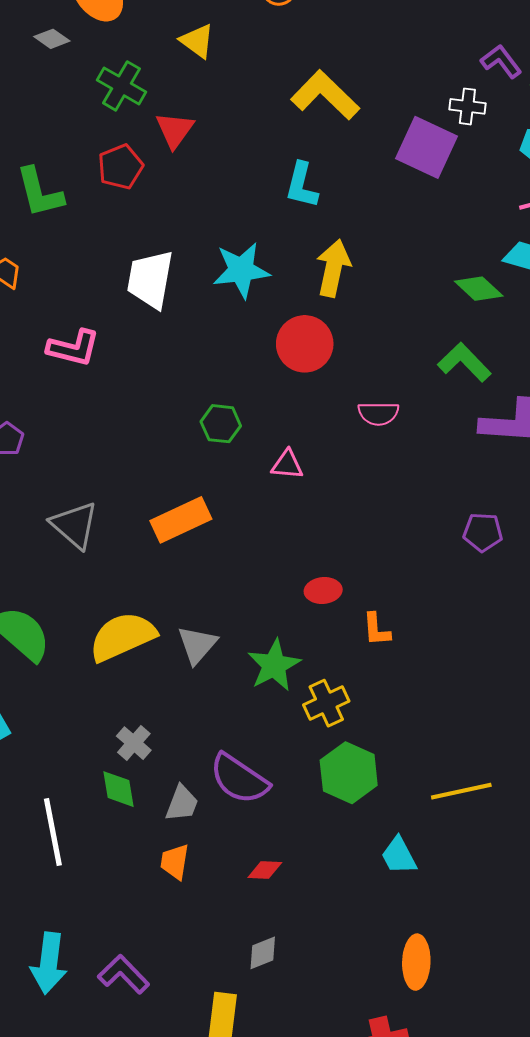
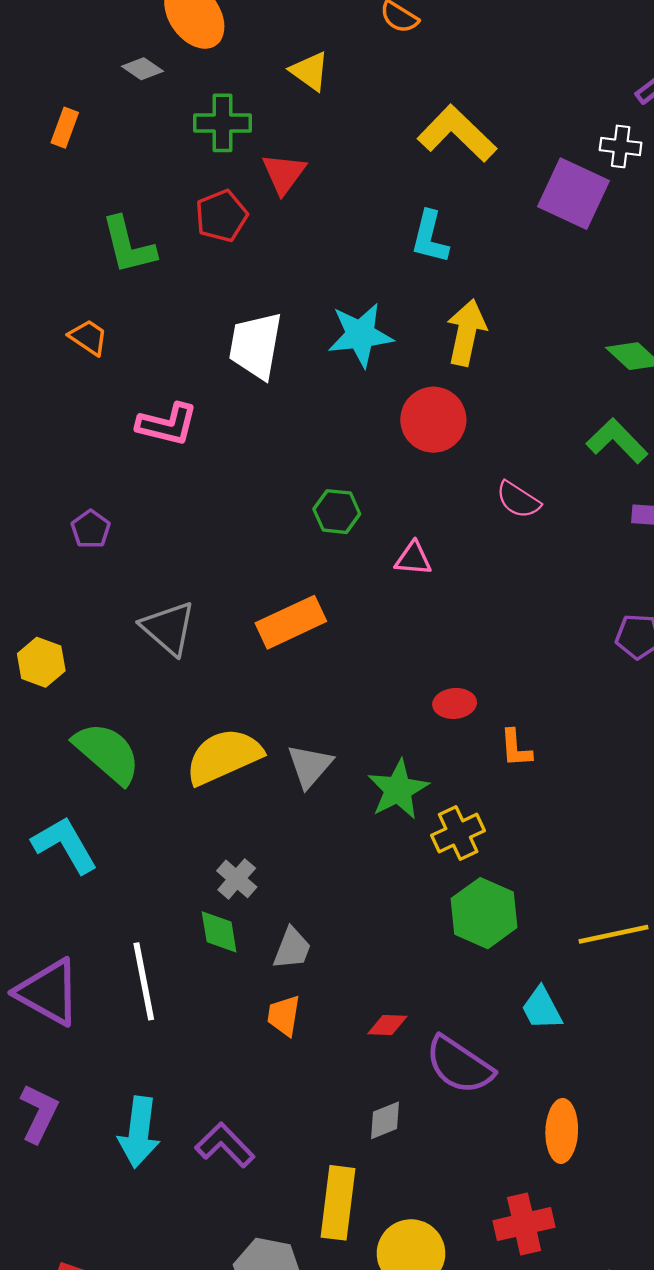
green cross: (122, 86) -> (223, 123), turned -30
pink semicircle: (378, 413) -> (518, 500), turned 33
purple semicircle: (239, 779) -> (459, 1065), moved

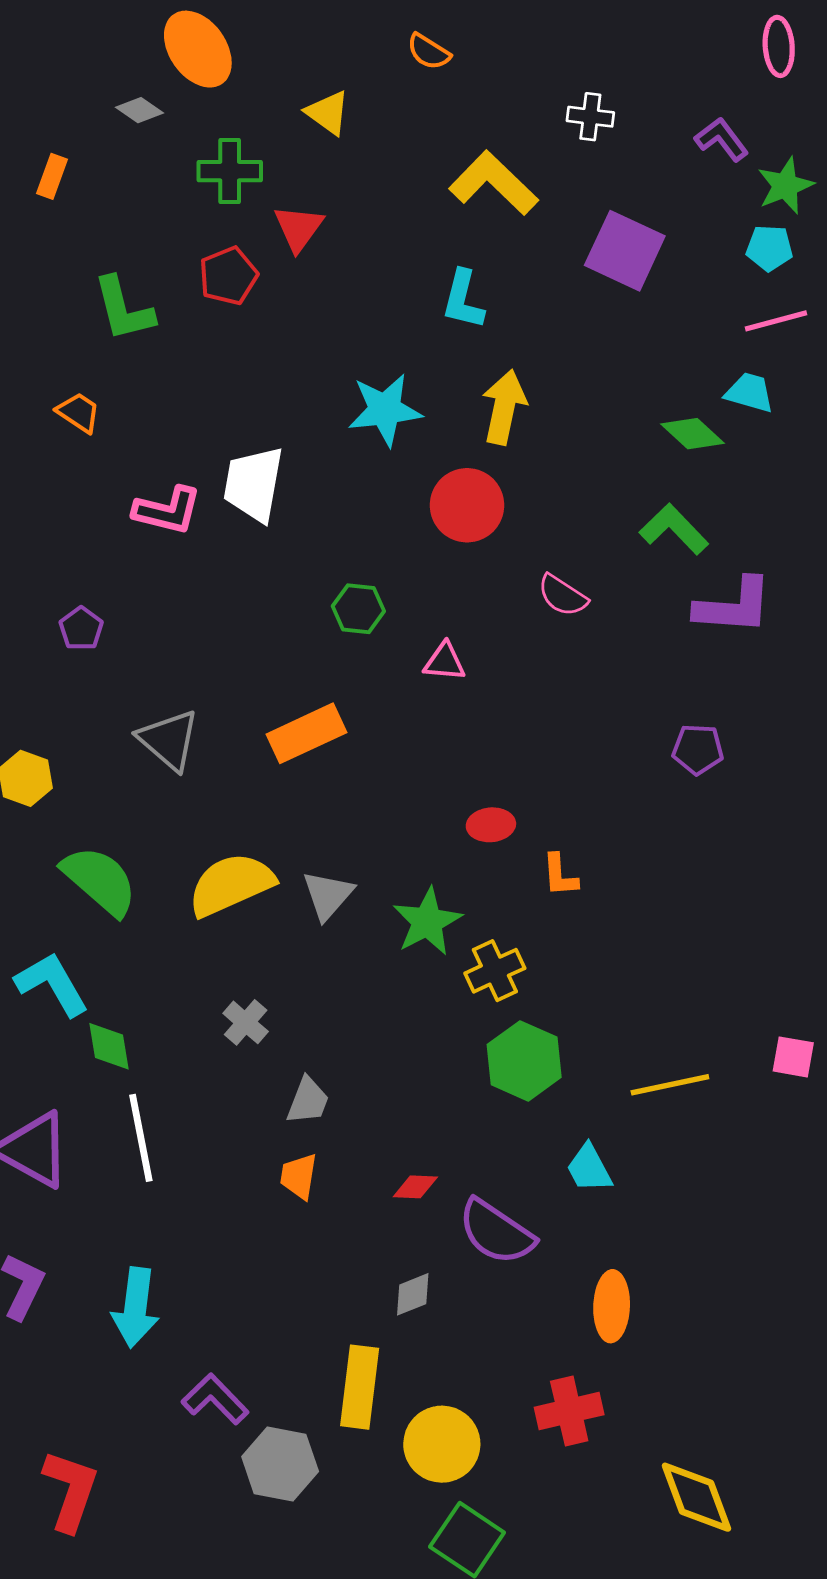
white cross: (621, 146) -> (590, 117), moved
white trapezoid: (256, 345) -> (254, 484), moved
green diamond: (219, 932) -> (109, 1046), moved
purple L-shape: (225, 1145) -> (215, 1399), moved

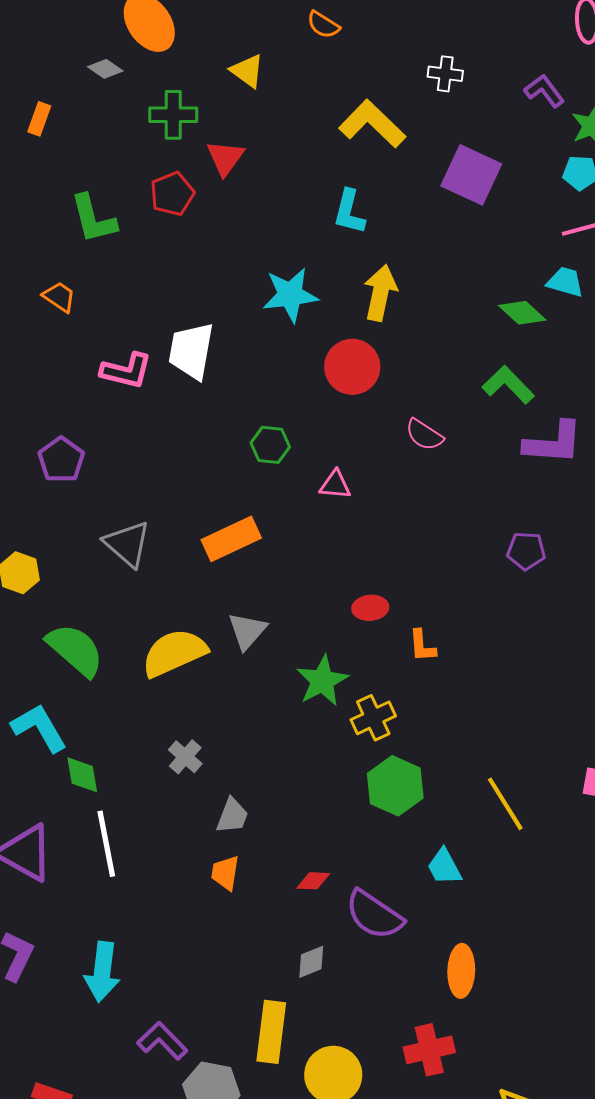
purple pentagon: (81, 629) -> (61, 460), size x1.4
gray triangle: (328, 895) -> (247, 631), moved
yellow line: (670, 1085) -> (505, 804), turned 70

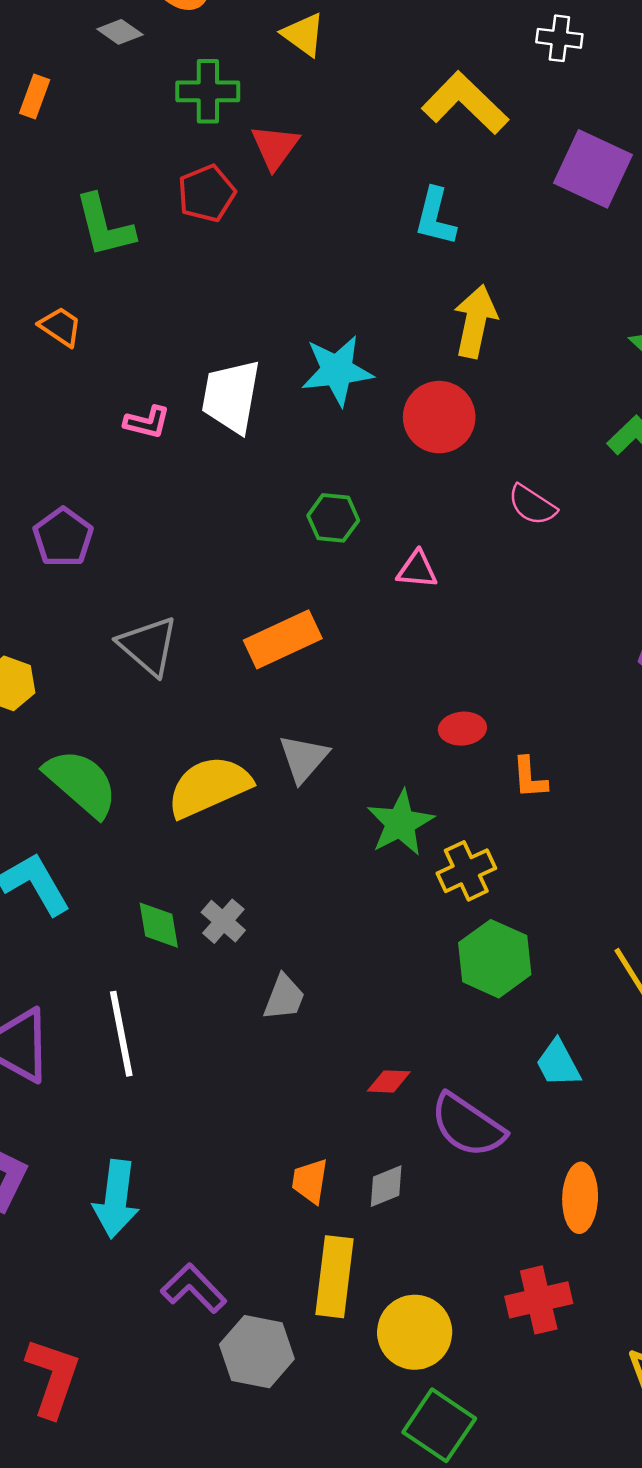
cyan star: (290, 295) -> (337, 371), moved
pink L-shape: (126, 371) -> (147, 422), size x0.7
green diamond: (82, 775) -> (159, 925), moved
orange trapezoid: (225, 873) -> (310, 1181), moved

